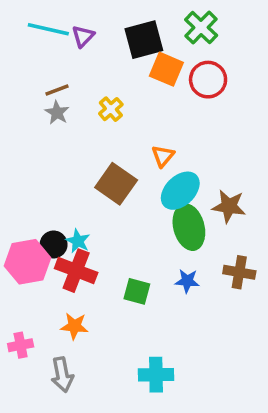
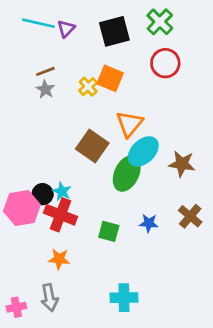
orange square: (166, 69) -> (110, 78), moved
orange triangle: (163, 156) -> (129, 124), size x1.5
green ellipse: (189, 227) -> (127, 173), moved, turned 40
brown cross: (239, 272) -> (190, 216), turned 30
pink cross: (21, 345) -> (16, 307), moved

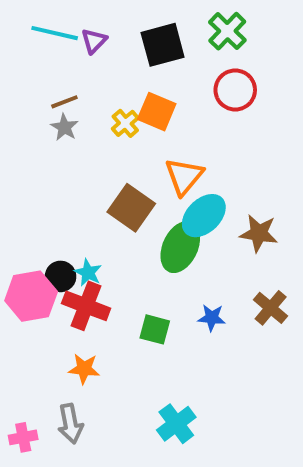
cyan cross: (124, 298) -> (176, 424), turned -36

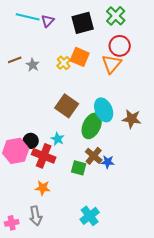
brown line: (64, 102) -> (15, 60), moved
orange triangle: (184, 176) -> (112, 64), moved
cyan ellipse: (204, 216) -> (104, 110), turned -70
cyan star: (88, 273) -> (58, 139), moved
brown cross: (271, 308) -> (94, 156), moved

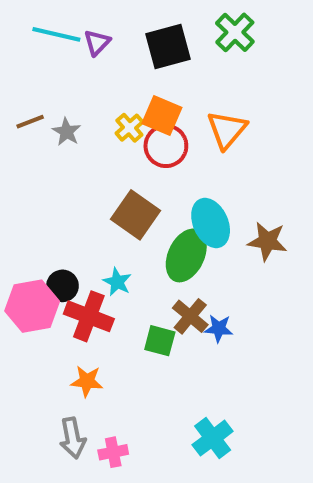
red circle: (120, 46) -> (166, 146), moved
cyan cross: (90, 216) -> (213, 438), moved
pink cross: (12, 223) -> (113, 452), moved

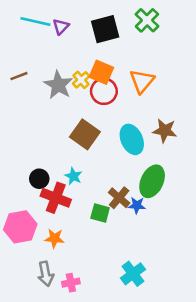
gray star: (67, 132) -> (58, 85), moved, size x1.6
brown star: (267, 241) -> (165, 131), moved
green ellipse: (186, 255) -> (152, 181), moved
pink hexagon: (32, 306) -> (20, 227), moved

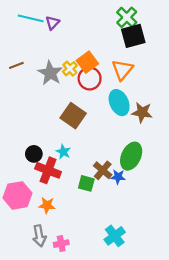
black square: (105, 29) -> (133, 36), moved
orange square: (101, 72) -> (87, 62), turned 30
cyan ellipse: (132, 139) -> (119, 103), moved

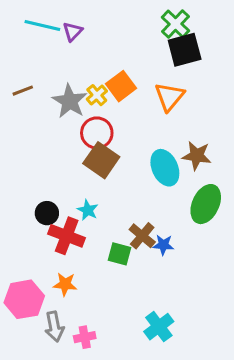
red circle: (90, 78) -> (97, 133), moved
cyan ellipse: (119, 103) -> (165, 168), moved
green ellipse: (131, 156) -> (206, 204), moved
pink hexagon: (17, 195) -> (24, 299), moved

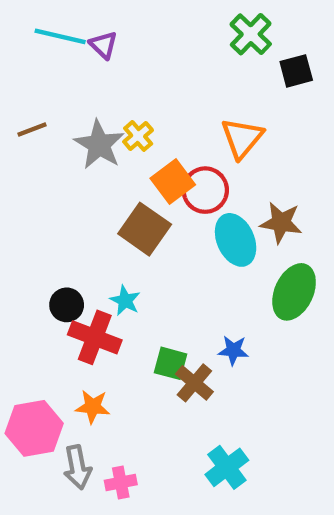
purple triangle: (73, 32) -> (103, 45), turned -30
black square: (185, 50) -> (296, 71), moved, size x0.7
orange square: (121, 86) -> (173, 181), moved
red circle: (97, 133) -> (205, 190), moved
brown cross: (142, 236) -> (194, 383), moved

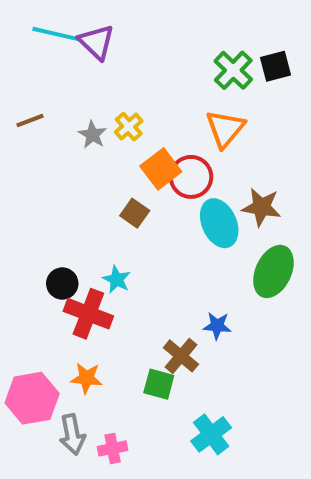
green cross: (251, 34) -> (233, 70), moved
purple triangle: (103, 45) -> (96, 42), size x1.4
gray star: (99, 145) -> (92, 135), size x0.6
brown square: (145, 229) -> (135, 213), size x0.6
green square: (171, 363) -> (159, 384), moved

